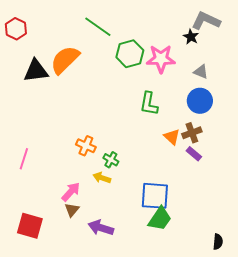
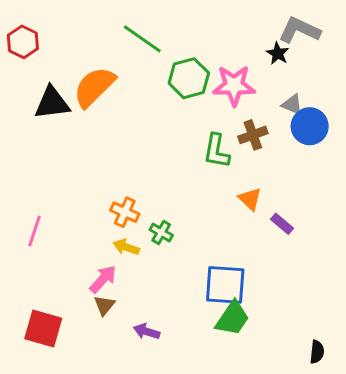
blue circle: (200, 101) -> (310, 126), moved
brown cross: (192, 133) -> (253, 135), moved
yellow arrow: (102, 178) -> (126, 247), moved
purple arrow: (101, 228) -> (147, 331), size x0.7

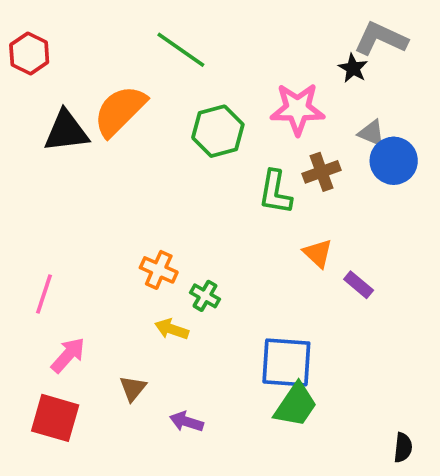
green hexagon: (189, 78) -> (218, 131), moved
yellow arrow: (126, 247) -> (172, 329), moved
pink arrow: (103, 279) -> (68, 355), moved

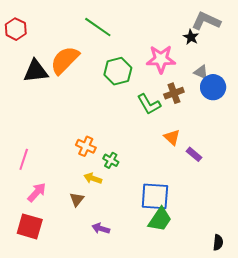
green L-shape: (275, 192) -> (149, 104), turned -40
brown triangle: (133, 388) -> (77, 199), moved

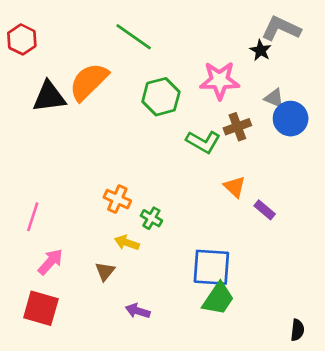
green L-shape: (149, 104) -> (203, 142), turned -30

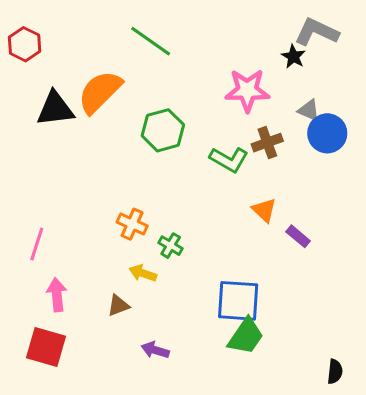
green hexagon: (161, 97) -> (163, 130), moved
pink arrow: (50, 262) -> (57, 295), turned -48
brown triangle: (105, 271) -> (118, 305), turned 30

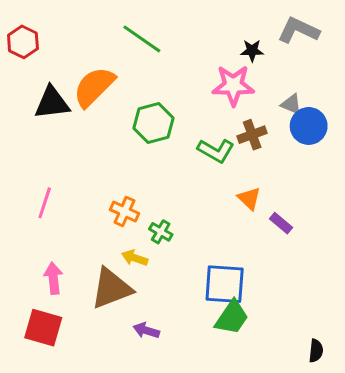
black star: (293, 57) -> (252, 51), moved, turned -30
pink line: (37, 244) -> (45, 203), moved
brown triangle: (118, 305) -> (111, 288), size x2.0

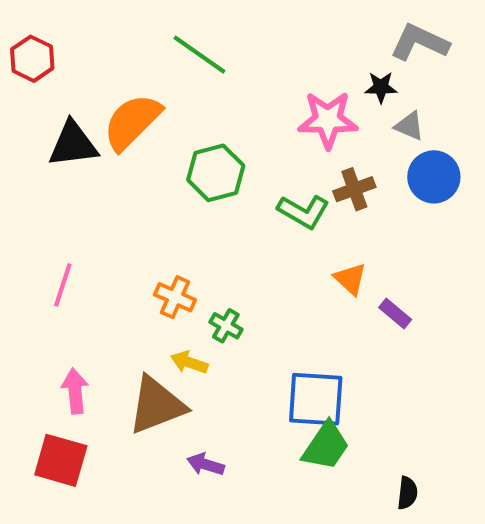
black star: (252, 51) -> (381, 87), moved
gray triangle: (291, 104) -> (409, 126), moved
black semicircle: (316, 351) -> (407, 493), moved

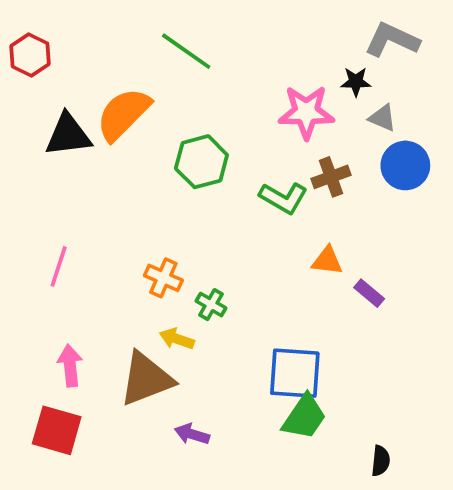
orange triangle: (350, 279) -> (327, 261), turned -36

